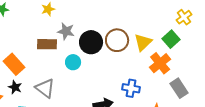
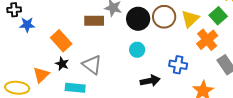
cyan circle: (73, 62) -> (137, 50), moved

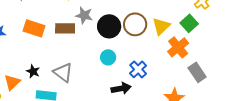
orange rectangle: (61, 41) -> (34, 28), moved, turned -30
blue cross: (178, 65) -> (138, 69), moved, turned 36

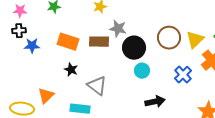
black circle: (109, 26) -> (134, 48), moved
blue cross: (138, 69) -> (183, 75), moved
black star: (33, 71) -> (71, 70), moved

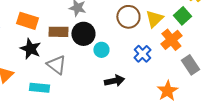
brown rectangle: (99, 42) -> (58, 32), moved
black circle: (134, 48) -> (83, 34), moved
black star: (71, 70) -> (30, 49), size x1.5

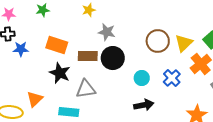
cyan circle: (101, 50) -> (142, 78), moved
gray triangle: (56, 65) -> (86, 89), turned -45

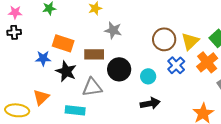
blue star: (21, 49) -> (43, 58), moved
black circle: (113, 58) -> (119, 69), moved
blue cross: (172, 78) -> (176, 65), moved

